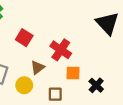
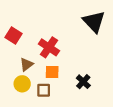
orange square: (73, 73) -> (52, 72), moved
yellow circle: (24, 85) -> (22, 84), moved

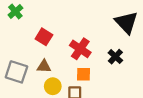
brown triangle: (26, 65) -> (44, 66), moved, turned 40
black cross: (83, 82) -> (115, 57), moved

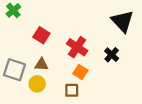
orange square: (84, 74) -> (80, 72), turned 32
yellow circle: (53, 86) -> (37, 84), moved

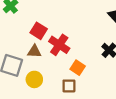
red cross: (77, 47) -> (59, 45), moved
brown triangle: (41, 64) -> (34, 51), moved

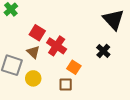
brown triangle: (34, 51) -> (33, 52), turned 40

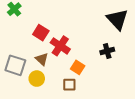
black cross: (103, 51) -> (107, 51), turned 32
brown triangle: (33, 52) -> (42, 59), moved

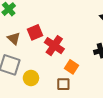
red square: (41, 33) -> (35, 32), turned 35
brown triangle: (42, 59) -> (14, 38), moved

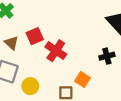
orange square: (72, 67) -> (82, 79), moved

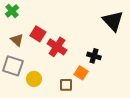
red square: (35, 36) -> (38, 34), turned -35
black cross: (107, 56) -> (94, 56), moved, turned 32

